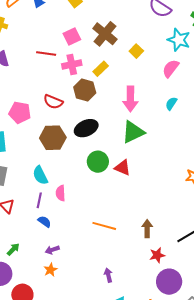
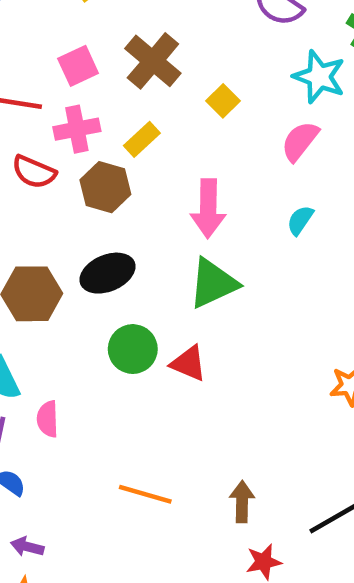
red semicircle: (53, 102) -> (34, 172), moved
purple arrow: (52, 250) -> (27, 547), turned 32

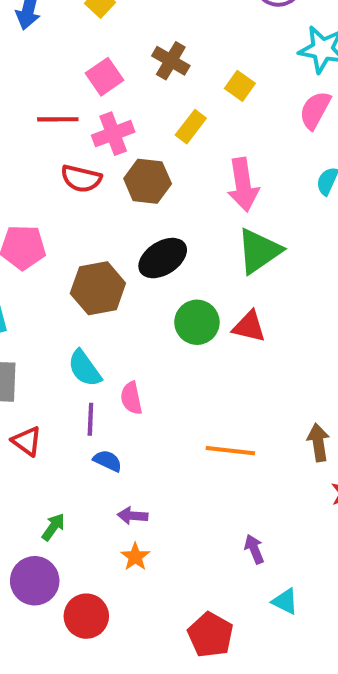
brown cross: (153, 61) -> (171, 61), size x0.7
yellow rectangle: (142, 139) -> (191, 127), moved

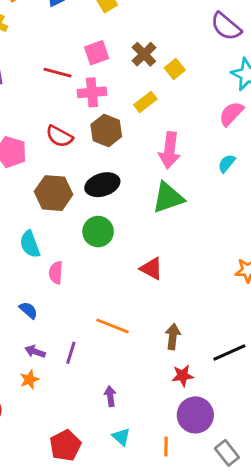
yellow square: (240, 86) -> (175, 69), moved
red semicircle: (81, 179) -> (59, 136), moved
green circle: (197, 322) -> (98, 232), moved
red triangle: (249, 327) -> (151, 269), moved
purple line: (90, 419) -> (71, 353), moved

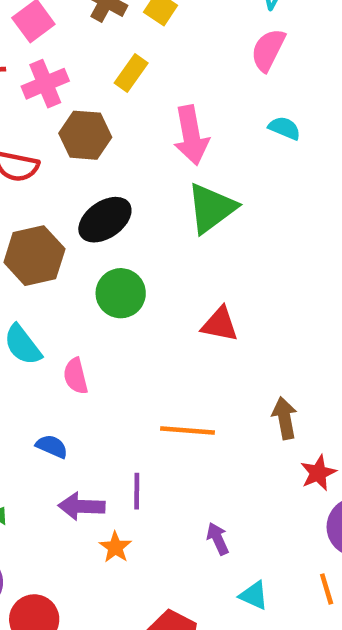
cyan semicircle: (227, 163) -> (284, 128), turned 90
purple arrow: (35, 352) -> (82, 506), size x1.4
orange star: (29, 379) -> (115, 547), moved

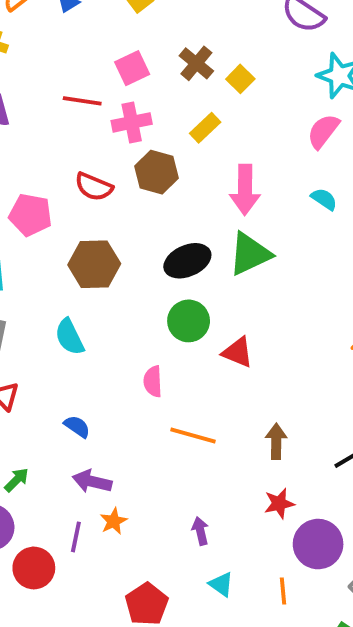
black ellipse: (105, 220) -> (187, 261), moved
green circle: (121, 293) -> (189, 321), moved
pink semicircle: (76, 376) -> (153, 381), moved
red star: (318, 473) -> (279, 504), moved
purple line: (137, 491) -> (76, 537), moved

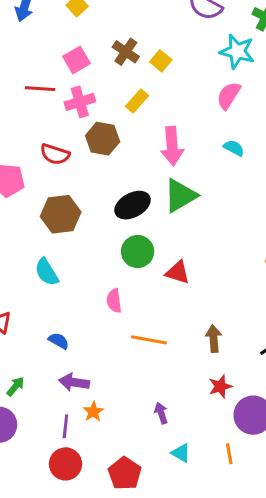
red circle: (34, 568) -> (66, 464), moved

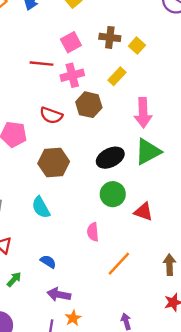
brown cross: (126, 52) -> (110, 37), turned -30
orange line: (149, 340) -> (119, 264), turned -60
green arrow: (15, 386) -> (14, 279), moved

